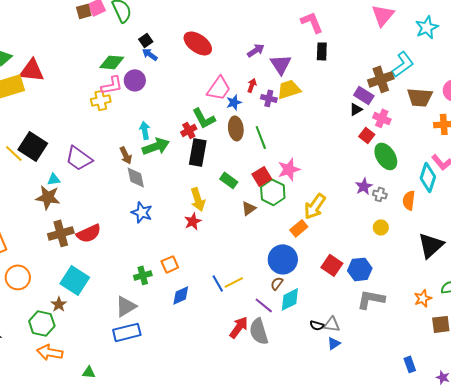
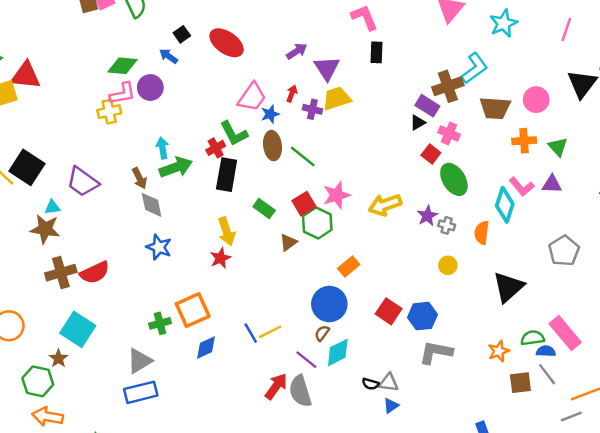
black square: (146, 40) -> (182, 34), moved
green line: (261, 137) -> (303, 156), turned -30
yellow arrow: (315, 206) -> (385, 205), moved, turned 36
orange square: (170, 264) -> (193, 310), size x1.6

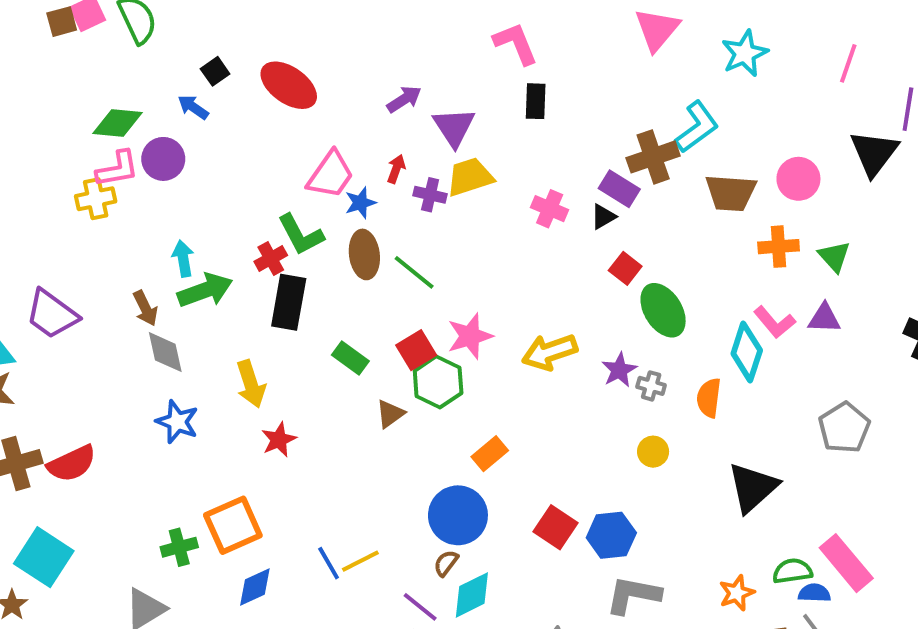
pink cross: (449, 133) -> (550, 209), moved
yellow arrow: (227, 231) -> (251, 384), moved

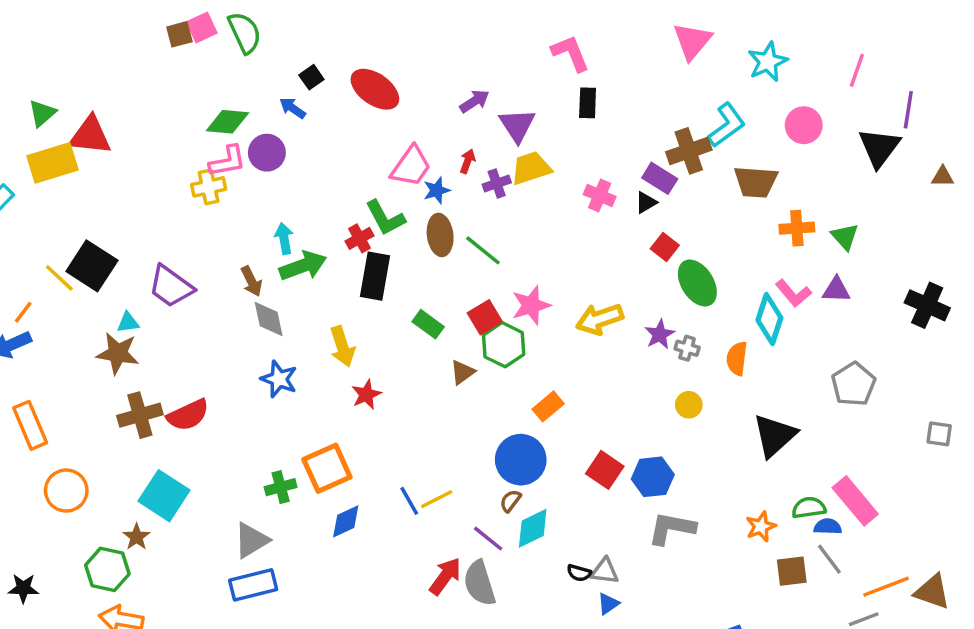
pink circle: (798, 179) -> (804, 125), moved
purple cross: (430, 195) -> (497, 184), turned -32

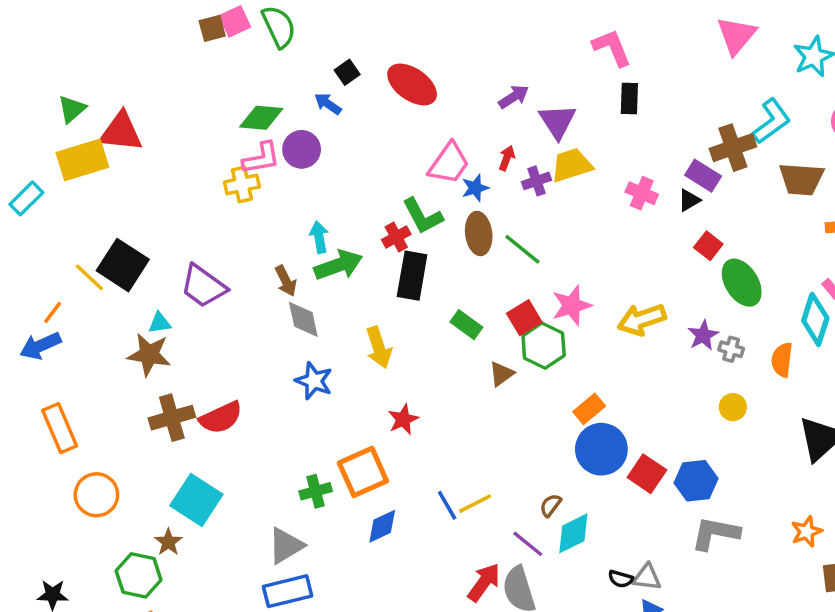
red star: (366, 394) -> (403, 419), moved
blue circle: (521, 460) -> (601, 449), moved

